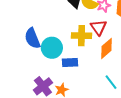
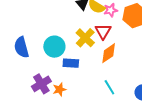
yellow cross: (82, 36) -> (85, 38), turned 36
blue semicircle: (32, 38) -> (21, 47), moved

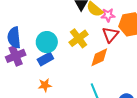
red triangle: (103, 31) -> (110, 35), moved
blue rectangle: (71, 63) -> (45, 59), moved, turned -42
purple cross: (41, 84) -> (16, 56), moved

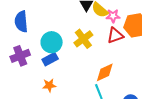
red triangle: (110, 35) -> (115, 35), turned 30
blue semicircle: (14, 38) -> (21, 22), moved
orange diamond: (99, 57) -> (105, 72), moved

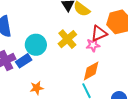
pink star: (113, 16) -> (93, 45), moved
blue rectangle: (50, 59) -> (24, 61), moved

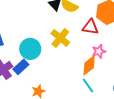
red triangle: (99, 33) -> (90, 27), turned 42
pink star: (93, 45) -> (99, 51), moved

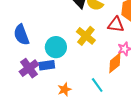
blue rectangle: (21, 67) -> (47, 65), turned 35
cyan line: (88, 86) -> (97, 85), moved

